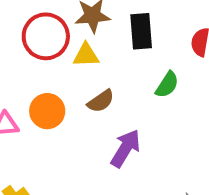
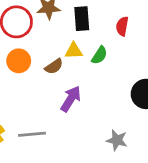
yellow triangle: (86, 55) -> (74, 51), moved
orange circle: (47, 111) -> (19, 61), moved

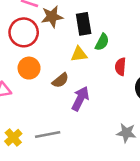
red semicircle: (122, 26) -> (120, 67), moved
green semicircle: (99, 55) -> (102, 42), moved
brown semicircle: (54, 66) -> (60, 80), moved

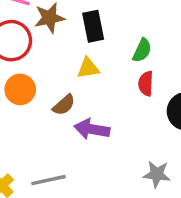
green semicircle: (102, 42) -> (142, 50), moved
purple arrow: (80, 99) -> (92, 129), turned -105

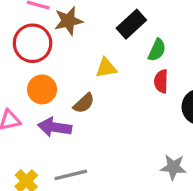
black rectangle: (93, 26) -> (131, 24), moved, turned 60
purple arrow: (92, 129) -> (55, 127), moved

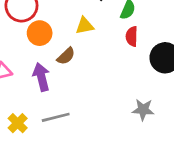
orange circle: (42, 89) -> (40, 33), moved
purple arrow: (55, 127) -> (41, 77), turned 68

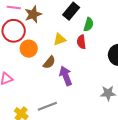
red semicircle: (132, 36) -> (81, 42), moved
purple arrow: (41, 77) -> (66, 76), moved

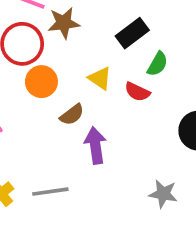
yellow triangle: (60, 39) -> (100, 78), turned 40
red semicircle: (81, 42) -> (137, 92), turned -72

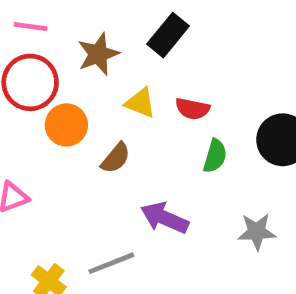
brown star: (64, 23) -> (98, 54), moved
green semicircle: (157, 64) -> (215, 156), moved
purple arrow: (95, 145) -> (165, 218), moved, turned -45

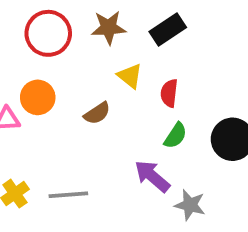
red semicircle: (192, 109) -> (169, 93), turned 68
orange circle: (66, 125) -> (38, 97), moved
purple arrow: (165, 218) -> (152, 176), moved

